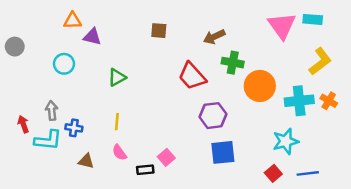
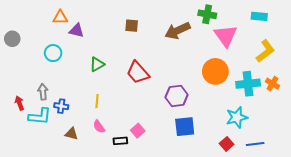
pink triangle: (282, 26) -> (226, 36), moved
brown arrow: (214, 37) -> (178, 31), size x1.4
green cross: (233, 63) -> (207, 14), moved
red trapezoid: (192, 76) -> (138, 72), moved

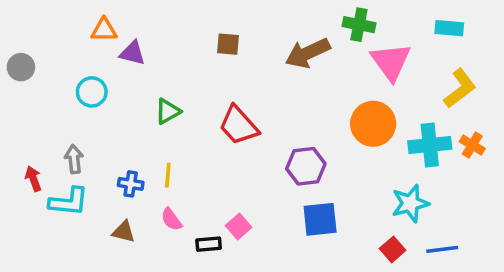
blue cross: (61, 106) -> (131, 184), moved

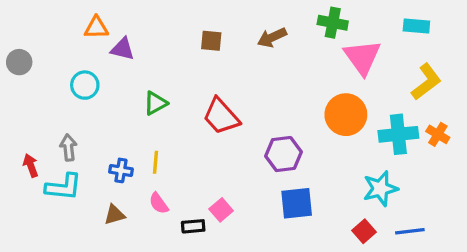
brown arrow: (308, 53) -> (272, 37), moved, size x0.7
brown triangle: (124, 232) -> (114, 215), turned -30

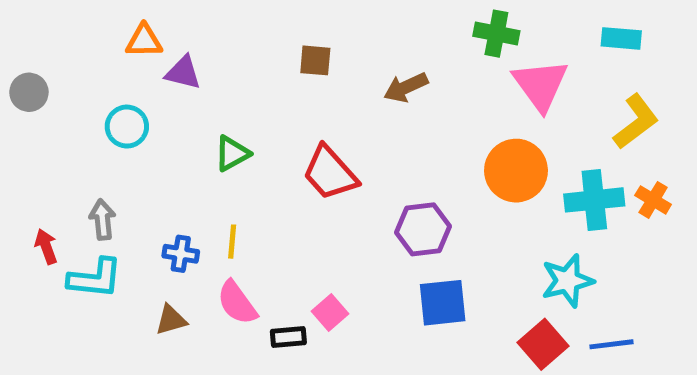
brown arrow: (272, 37) -> (406, 87), moved
pink semicircle: (159, 203) -> (237, 303), size x1.4
red square: (364, 231) -> (543, 344), size x1.4

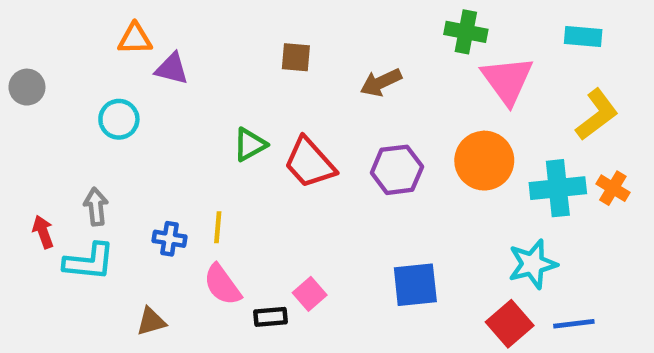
green triangle: (232, 153) -> (250, 145), moved
purple hexagon: (423, 229) -> (397, 170), moved
brown triangle: (171, 320) -> (151, 321), moved

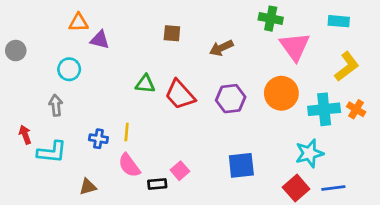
green triangle: (250, 145) -> (145, 84), turned 35
gray arrow: (96, 207) -> (56, 105), moved

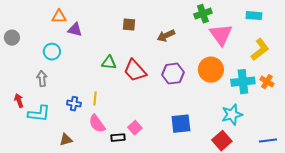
green cross: (271, 19) -> (203, 14), turned -30
blue line: (333, 188) -> (268, 141), moved

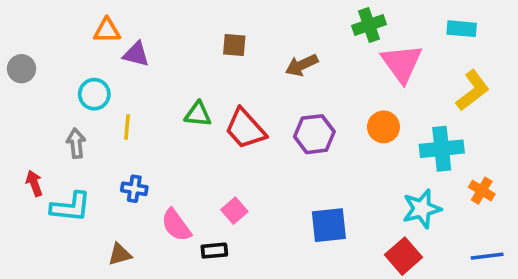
orange circle: (211, 70) -> (383, 127), size x0.7
orange cross: (267, 82) -> (482, 191), moved
yellow line: (95, 99) -> (127, 127), moved
pink square: (135, 128) -> (234, 211), moved

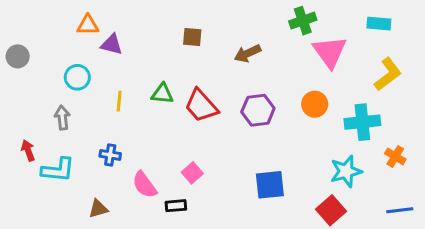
yellow line: (127, 127) -> (119, 101), moved

